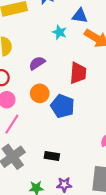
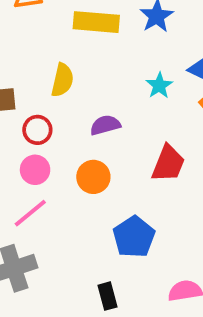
blue pentagon: (63, 106) -> (134, 237), moved
black rectangle: (52, 156) -> (108, 296), moved, turned 48

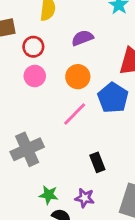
pink line: (30, 213) -> (75, 114), moved
blue pentagon: (134, 237) -> (113, 98), moved

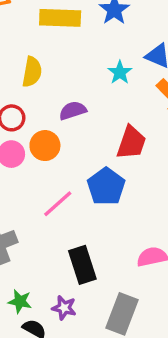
orange circle: (78, 77) -> (45, 146), moved
black rectangle: (97, 162) -> (82, 265), size x1.5

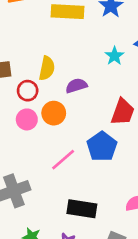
yellow semicircle: (32, 72) -> (47, 68), moved
black rectangle: (82, 265) -> (82, 209), turned -64

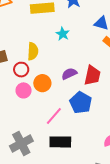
cyan star: (114, 56) -> (63, 34), moved
purple semicircle: (76, 86) -> (69, 74), moved
black rectangle: (82, 209) -> (60, 142), moved

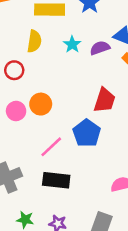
yellow semicircle: (33, 51) -> (34, 41), moved
red circle: (21, 70) -> (14, 70), moved
purple semicircle: (69, 74) -> (100, 48), moved

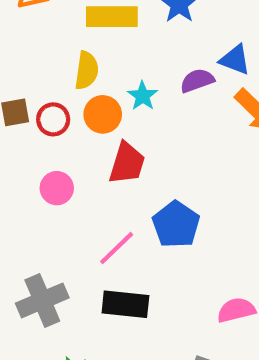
cyan star: (72, 44) -> (143, 96), moved
red trapezoid: (105, 100) -> (127, 163), moved
orange circle: (41, 104) -> (103, 114), moved

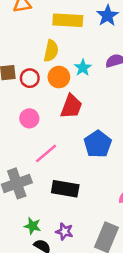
pink line: (117, 248) -> (46, 153), moved

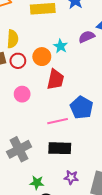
yellow semicircle: (51, 51) -> (13, 39), moved
pink line: (46, 153) -> (58, 121), moved, turned 36
purple star: (64, 231) -> (71, 177), moved

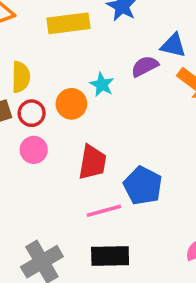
red trapezoid: (55, 79) -> (92, 162), moved
pink circle: (22, 94) -> (34, 150), moved

